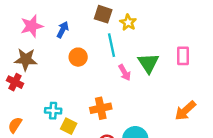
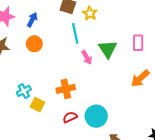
orange circle: (78, 57) -> (34, 44), moved
cyan cross: (53, 111) -> (24, 91), turned -32
orange arrow: (185, 111) -> (140, 78), moved

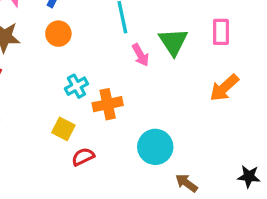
cyan cross: (24, 91) -> (76, 86), moved
red semicircle: (70, 117) -> (83, 157), moved

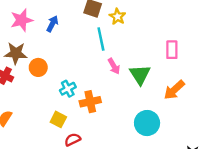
orange circle: (58, 34) -> (38, 67), moved
green triangle: (173, 42) -> (140, 75), moved
cyan circle: (155, 147) -> (147, 123), moved

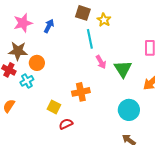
cyan cross: (68, 89) -> (27, 81), moved

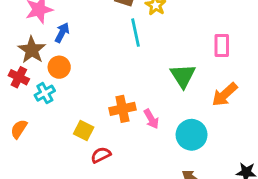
blue arrow: (49, 26) -> (62, 33), moved
brown star: (18, 51) -> (32, 50), turned 30
pink arrow: (101, 62) -> (151, 119), moved

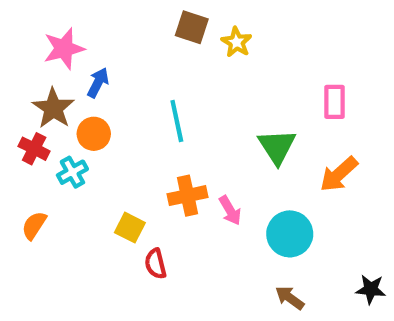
cyan line: (135, 33) -> (177, 121), moved
red semicircle: (101, 155) -> (156, 264), turned -78

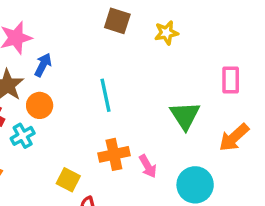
yellow star: (236, 42) -> (166, 33), moved, turned 30

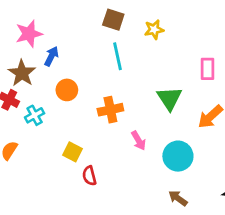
cyan line: (105, 95) -> (117, 56), moved
orange circle: (40, 105) -> (67, 90), moved
orange cross: (114, 154) -> (110, 110), moved

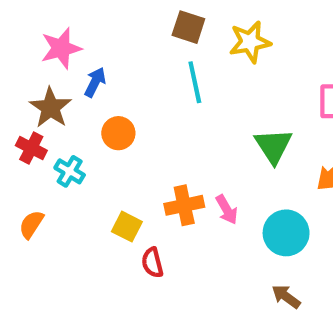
yellow star: (154, 30) -> (250, 42), size x1.4
orange cross: (110, 110) -> (184, 205), moved
cyan cross: (35, 115) -> (70, 171), turned -30

